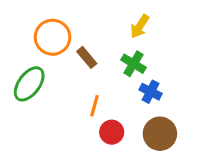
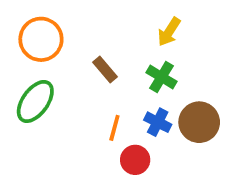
orange circle: (53, 37) -> (41, 39), moved
blue cross: (151, 92) -> (158, 122), moved
brown circle: (160, 134) -> (199, 122), moved

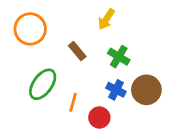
yellow arrow: (169, 32) -> (106, 19), moved
green ellipse: (35, 101) -> (43, 84), moved
orange line: (114, 128) -> (73, 102), moved

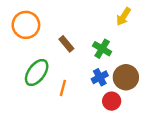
yellow arrow: (106, 19) -> (124, 17), moved
blue cross: (116, 90) -> (100, 77), turned 35
red circle: (99, 117) -> (112, 101), moved

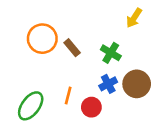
orange circle: (26, 25) -> (42, 39), moved
green ellipse: (37, 72) -> (31, 106), moved
red circle: (112, 101) -> (91, 107), moved

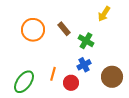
brown rectangle: (72, 48) -> (64, 29), moved
brown circle: (137, 84) -> (112, 77), moved

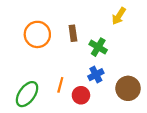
brown rectangle: (64, 29) -> (73, 33), turned 32

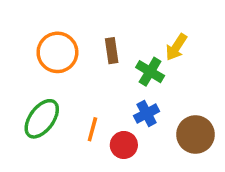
yellow arrow: (119, 16) -> (176, 47), moved
green ellipse: (27, 94) -> (42, 119), moved

